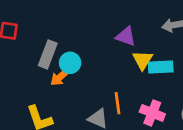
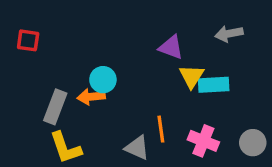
gray rectangle: (48, 54) -> (55, 107), moved
orange arrow: (60, 77) -> (91, 97), turned 35

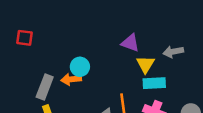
gray arrow: (229, 34) -> (173, 52), moved
cyan rectangle: (214, 85) -> (154, 83), moved

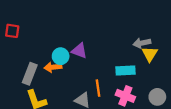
purple triangle: (130, 43) -> (79, 51), moved
yellow triangle: (145, 64) -> (150, 54), moved

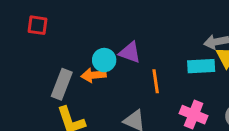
cyan rectangle: (125, 70) -> (201, 66), moved
orange line: (98, 88) -> (156, 81), moved

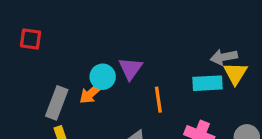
purple triangle: (130, 52) -> (130, 68), turned 45
orange arrow: (94, 75) -> (91, 93), turned -35

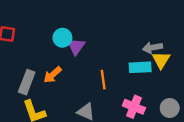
purple triangle: (130, 68) -> (76, 46), moved
cyan circle: (103, 77) -> (62, 38), moved

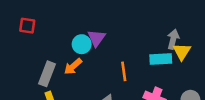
cyan circle: (62, 38) -> (82, 44), moved
gray arrow: (152, 48) -> (173, 39), turned 114

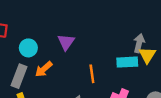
cyan circle: (82, 44) -> (28, 48), moved

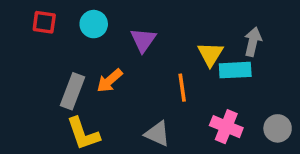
cyan circle: (28, 48) -> (94, 24), moved
yellow triangle: (147, 55) -> (210, 54), moved

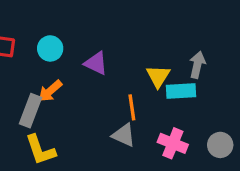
purple triangle: (143, 40) -> (96, 63), turned -40
orange arrow: (110, 81) -> (50, 91), moved
gray triangle: (157, 134) -> (124, 135), moved

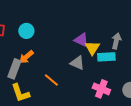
purple triangle: (96, 63) -> (81, 40), moved
orange line: (132, 107) -> (51, 80), moved, turned -42
gray triangle: (124, 135) -> (77, 63), moved

